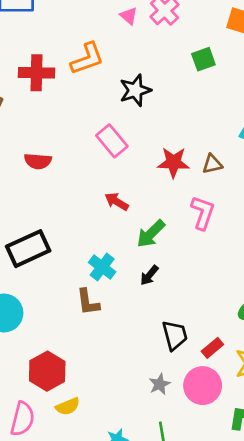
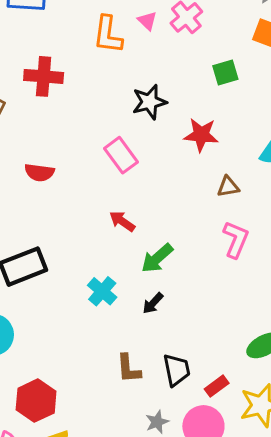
orange L-shape: (87, 59) -> (108, 35), moved, turned 114
red star: (173, 162) -> (201, 135), moved
pink L-shape: (203, 213) -> (236, 239), moved
brown L-shape: (88, 302) -> (129, 369), moved

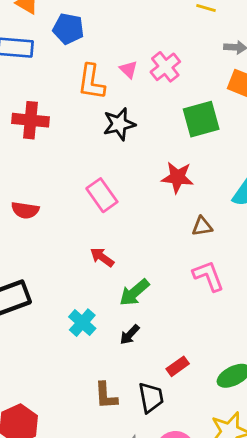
green square: (225, 72) -> (201, 119), size x1.5
black star: (149, 102) -> (119, 124), moved
pink L-shape: (236, 239) -> (208, 276), turned -44
red rectangle: (217, 386) -> (178, 366), moved

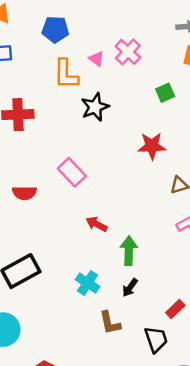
blue pentagon: (68, 29) -> (55, 29), moved
green square: (201, 119) -> (165, 93), size x0.6
pink rectangle: (102, 195) -> (72, 172), moved
green arrow: (134, 292) -> (129, 251), turned 140
brown L-shape: (106, 396) -> (110, 323), moved

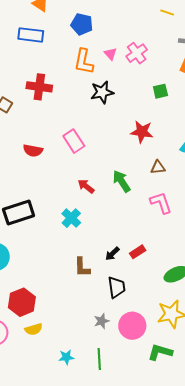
green arrow: (129, 251) -> (122, 181), moved, turned -45
cyan cross: (88, 283) -> (71, 218), moved
black arrow: (130, 288) -> (112, 254), moved
red rectangle: (175, 309) -> (138, 252), moved

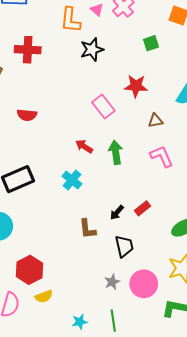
pink rectangle: (74, 141) -> (103, 107), moved
green arrow: (122, 181) -> (116, 152), moved, turned 30

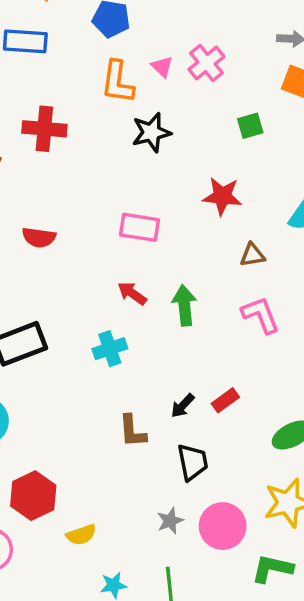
pink rectangle: (103, 107) -> (140, 227), moved, turned -45
cyan cross: (72, 180) -> (110, 349), turned 30
yellow semicircle: (44, 296) -> (81, 535), moved

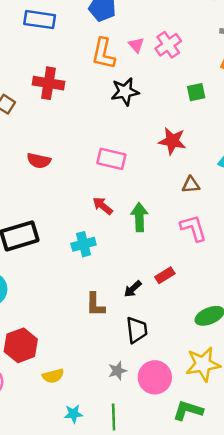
red rectangle: (225, 400) -> (165, 275), moved

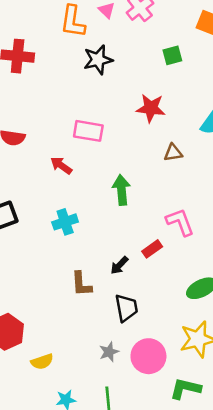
red arrow: (103, 206) -> (61, 165), moved
pink L-shape: (193, 228) -> (180, 222), moved

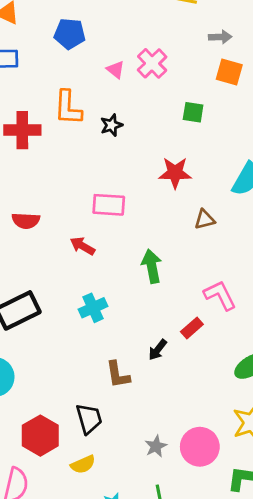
orange L-shape: (73, 21) -> (68, 108), moved
green square: (172, 55) -> (193, 112), turned 30
black star: (98, 60) -> (111, 125), size x0.7
black trapezoid: (126, 308) -> (89, 419), moved

